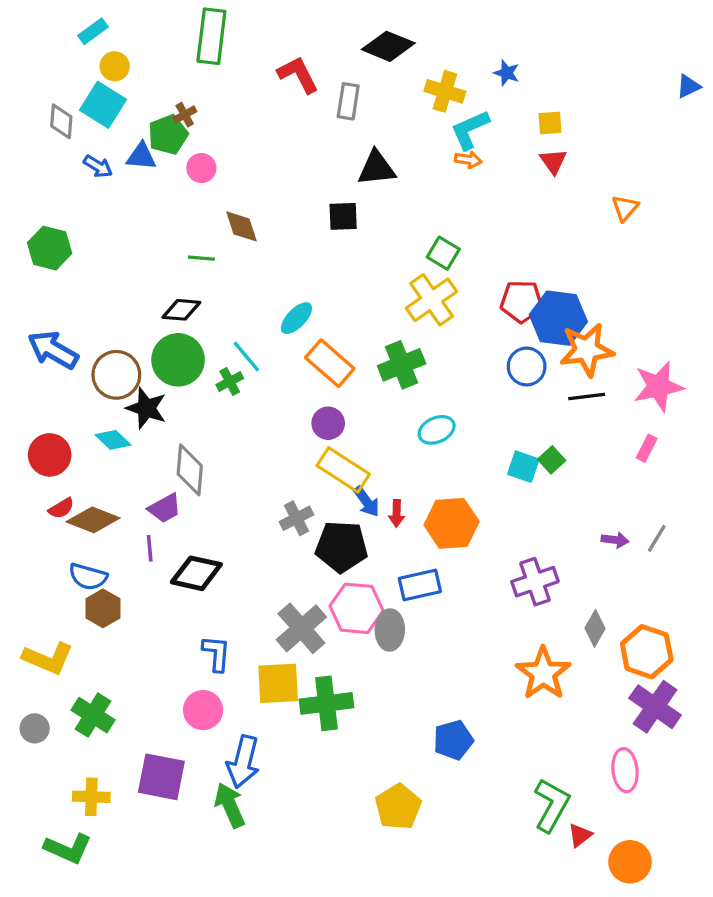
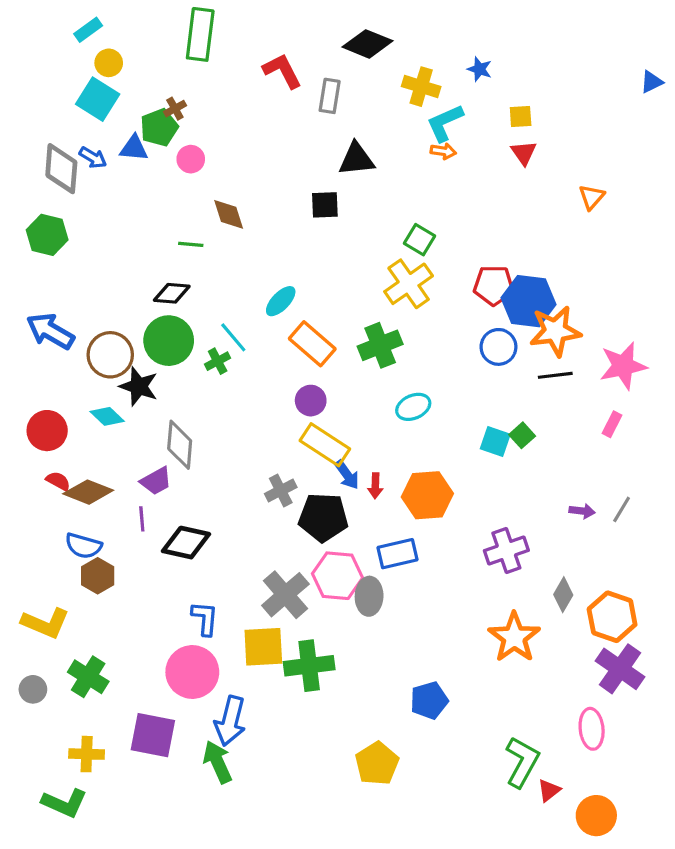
gray diamond: (61, 121) -> (61, 169), moved, size x1.5
red semicircle: (61, 508) -> (58, 481), turned -120
pink circle: (203, 710) -> (192, 672), size x1.4

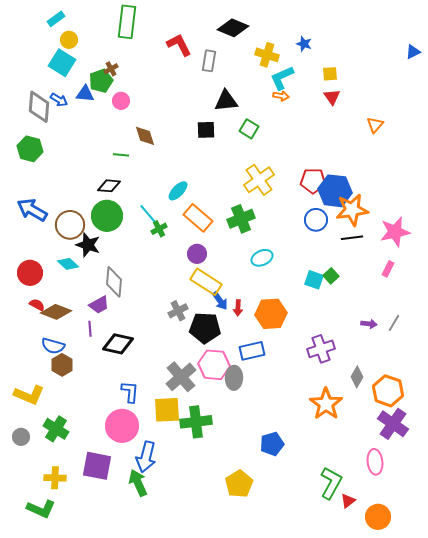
green square: (420, 240) -> (249, 129), moved
green cross: (218, 361) -> (159, 229), moved

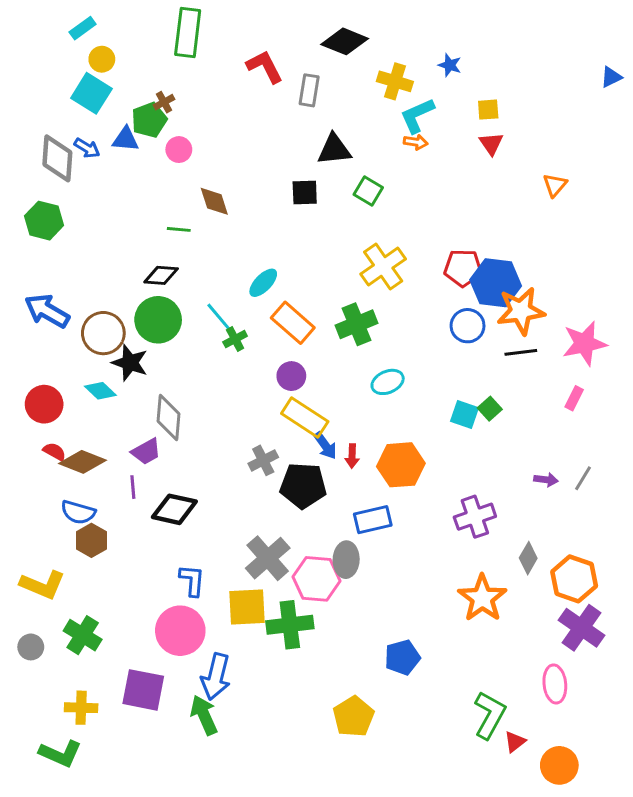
pink hexagon: (214, 365) -> (316, 579), moved

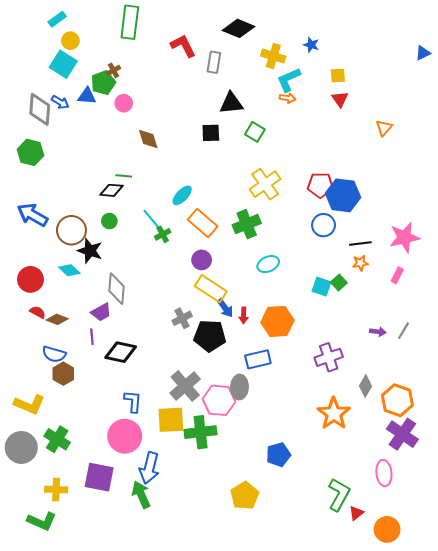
green line: (179, 229) -> (124, 176), moved
orange star: (521, 311) -> (360, 263), moved, size x0.5
green circle: (158, 320) -> (109, 221), size x0.5
brown diamond: (83, 462) -> (57, 319), size x0.7
gray circle: (31, 647) -> (21, 447), size x1.8

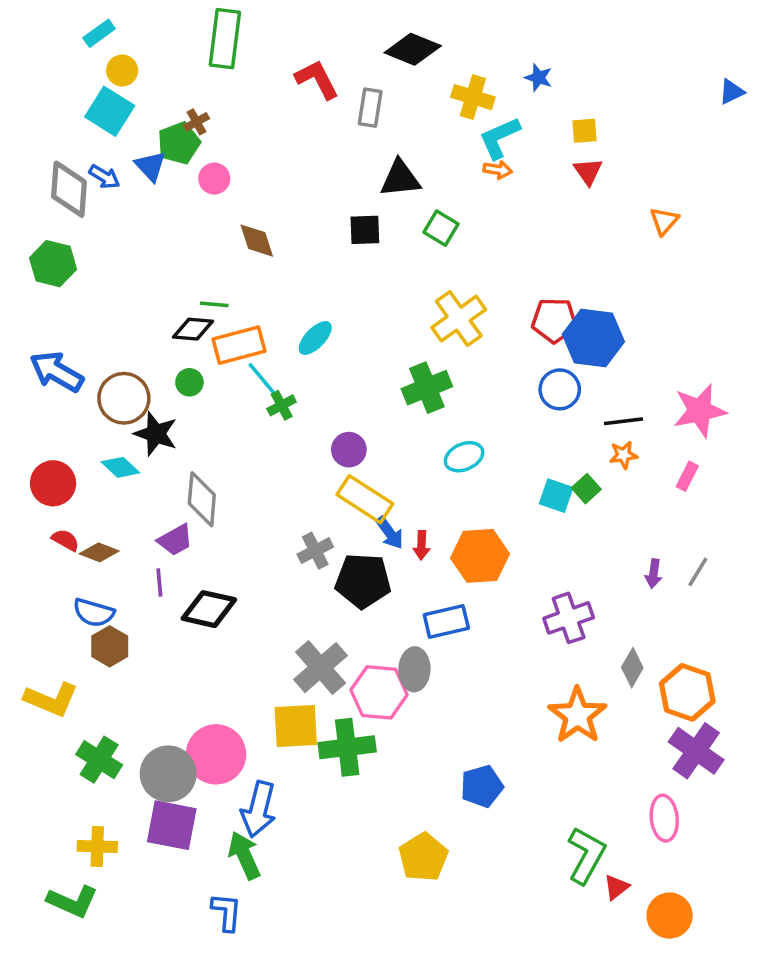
blue triangle: (87, 96) -> (150, 166), turned 42
orange rectangle: (203, 223) -> (239, 345), moved, turned -56
purple arrow: (378, 332) -> (654, 574), turned 91
blue L-shape: (133, 401) -> (227, 912), moved
gray circle: (21, 447) -> (168, 774), moved

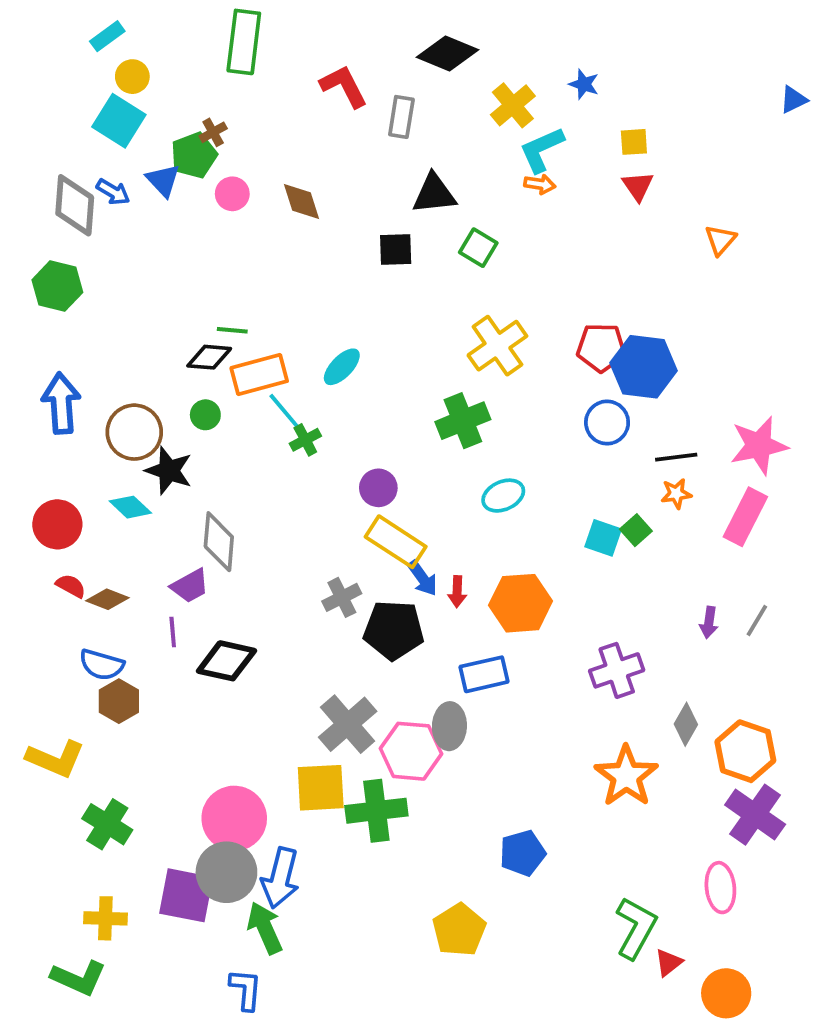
yellow cross: (473, 97) -> (513, 105), turned 33
brown diamond: (257, 241) -> (301, 201), moved
blue arrow: (57, 372) -> (61, 403), turned 56
pink rectangle: (687, 476) -> (745, 517), size x1.8
gray circle: (168, 774) -> (226, 872), moved

